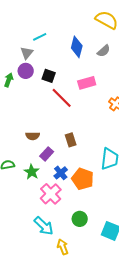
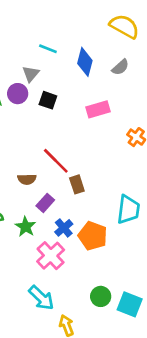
cyan line: (40, 37) -> (48, 49), moved, turned 48
gray triangle: (27, 53) -> (31, 74), moved
red line: (62, 98) -> (56, 161), moved
green circle: (80, 219) -> (101, 296), moved

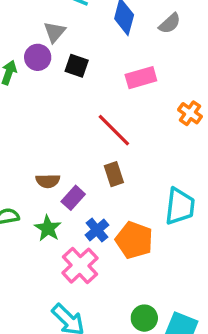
red line: (56, 161) -> (114, 130), moved
brown semicircle: (27, 179) -> (48, 181), moved

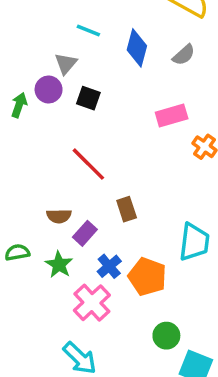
pink rectangle: (141, 78) -> (172, 115), moved
red line: (114, 130) -> (88, 164), moved
green circle: (144, 318) -> (166, 336), moved

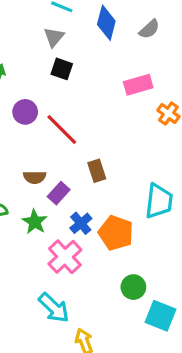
gray triangle: (66, 63) -> (54, 37), moved
purple circle: (49, 89) -> (25, 112), moved

